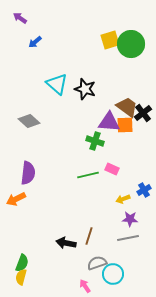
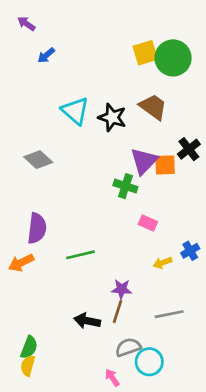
brown trapezoid: (127, 107) -> (153, 107), moved
purple triangle: (109, 122) -> (144, 161), turned -50
green line: (88, 175) -> (81, 255), moved
purple star: (130, 219) -> (121, 289), moved

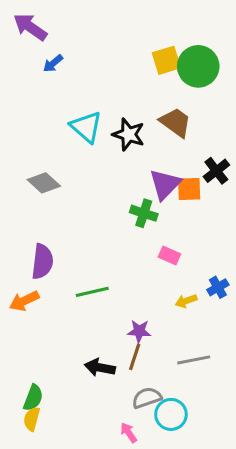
purple arrow: (26, 24) -> (30, 27), size x1.6

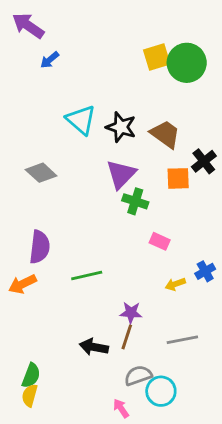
brown trapezoid: (176, 122) -> (165, 134), moved
purple triangle: (165, 184) -> (121, 174), moved

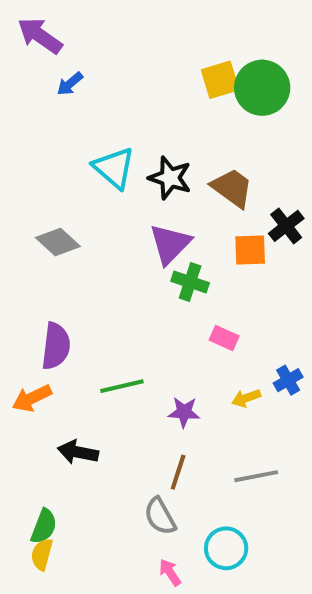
purple star: (131, 313) -> (184, 412), moved
black arrow: (94, 347) -> (78, 452), moved
gray semicircle: (138, 375) -> (160, 516), moved, turned -100

